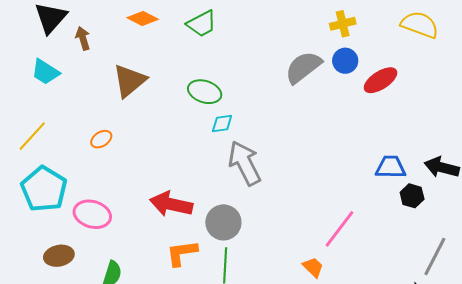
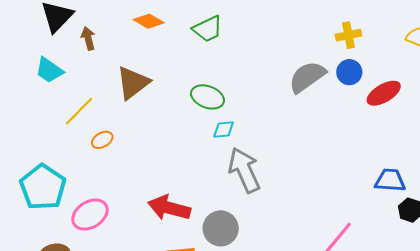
yellow line: (32, 136) -> (79, 111), moved
pink ellipse: (92, 214) -> (90, 215), turned -51

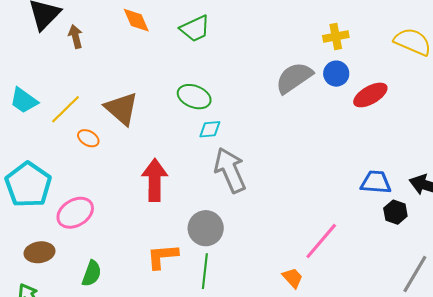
orange diamond: (149, 21) -> (136, 20), turned 36
cyan trapezoid: (49, 70) -> (24, 100), moved
brown triangle: (133, 83) -> (122, 109), moved, turned -42
orange ellipse: (102, 140) -> (88, 138), turned 60
red arrow: (169, 208) -> (155, 180), moved, turned 75

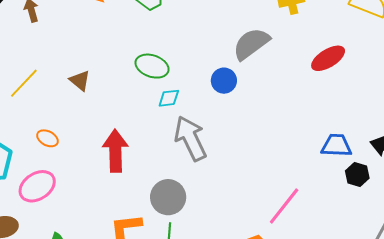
blue circle: (336, 74) -> (224, 81), moved
brown triangle: (122, 109) -> (80, 81), size x0.6
orange ellipse: (88, 138) -> (48, 138), moved

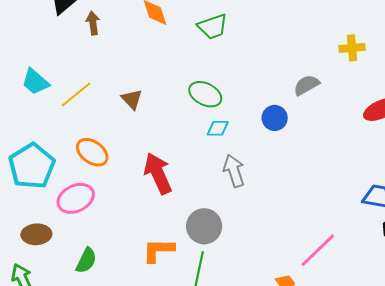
gray semicircle: (251, 44) -> (306, 85), size x0.7
orange ellipse: (48, 138) -> (92, 152), size x1.5
gray arrow: (191, 138) -> (234, 171), size x0.7
red arrow: (115, 151) -> (158, 173), turned -30

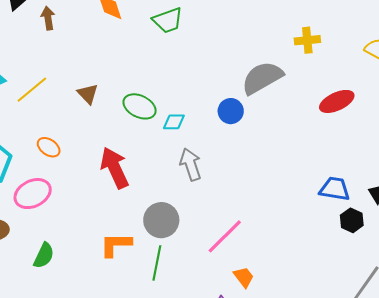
gray semicircle: (306, 85) -> (262, 78), size x1.6
green ellipse: (205, 94) -> (140, 106), moved
orange ellipse: (92, 152) -> (49, 147), size x0.7
pink line: (318, 250) -> (225, 236), moved

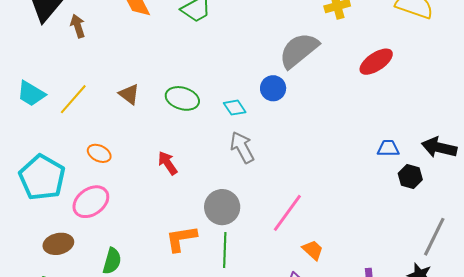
cyan diamond: (174, 122) -> (235, 108), moved, turned 65
red arrow: (115, 168) -> (168, 163), size x0.6
blue trapezoid: (335, 189) -> (388, 148), size x0.7

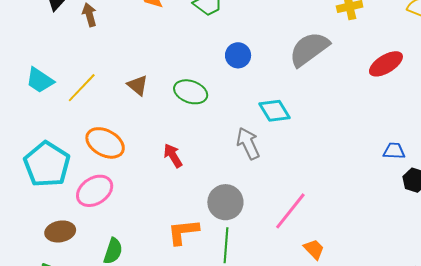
blue circle: (273, 88) -> (238, 55), moved
cyan diamond: (235, 108) -> (274, 111), moved, size x1.4
orange ellipse: (99, 153) -> (105, 143), size x1.6

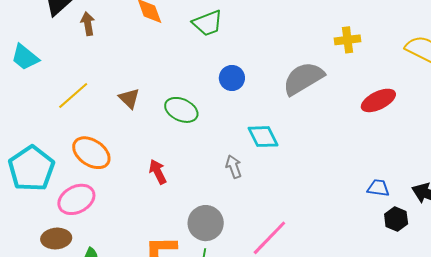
cyan trapezoid: (40, 80) -> (25, 57), moved
gray arrow: (248, 143) -> (234, 167), size x0.7
brown ellipse: (60, 231) -> (56, 239), moved

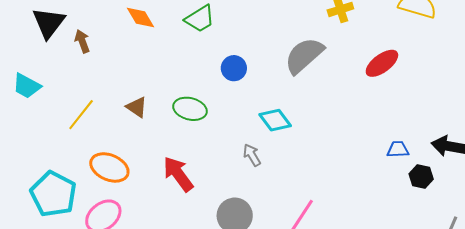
red arrow: (158, 172) -> (178, 174), size x1.5

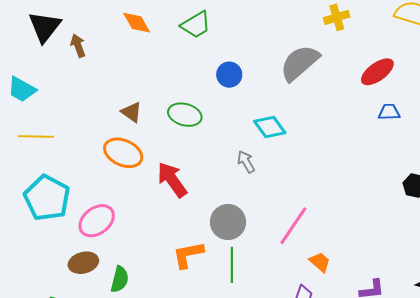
yellow line: (81, 115) -> (36, 137), moved, turned 52
blue trapezoid: (398, 149) -> (389, 112), moved
orange ellipse: (109, 167) -> (123, 153), moved

